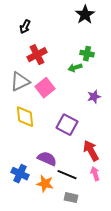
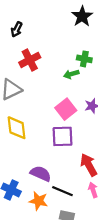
pink square: (45, 88) -> (66, 109), moved
purple square: (67, 125) -> (62, 136), turned -30

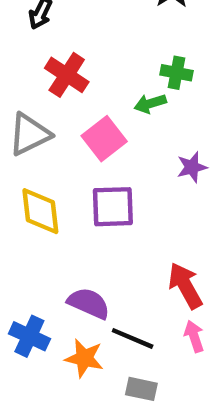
red cross: (30, 60) -> (67, 75), turned -30
pink square: (66, 109) -> (104, 139), moved
purple square: (62, 136) -> (113, 207), moved

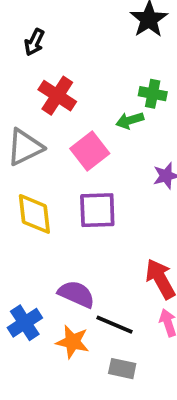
blue cross: (29, 336) -> (25, 323), turned 32

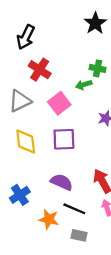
black arrow: (34, 42) -> (26, 37), size x1.5
purple semicircle: (76, 294) -> (62, 182), moved
blue cross: (25, 323) -> (20, 195), moved

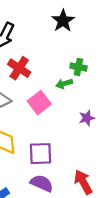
black star: (95, 23) -> (63, 21), moved
purple square: (64, 139) -> (40, 154), moved

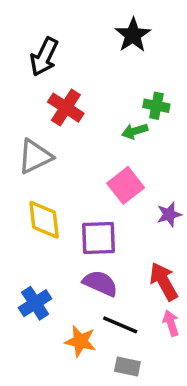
pink square: (39, 103) -> (126, 185), moved
purple star: (87, 118) -> (169, 214), moved

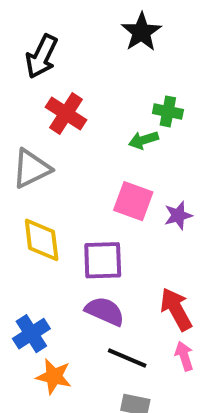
pink square: (126, 185) -> (133, 201), turned -32
purple star: (169, 214) -> (178, 215), moved
orange star: (80, 341) -> (54, 376), moved

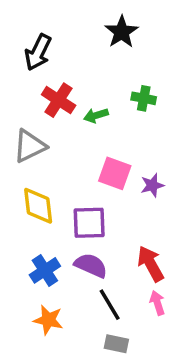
green arrow: (143, 140) -> (96, 115), moved
blue cross: (31, 334) -> (45, 270), moved
black line: (127, 358) -> (110, 305), turned 36

